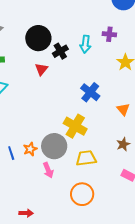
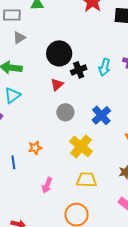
gray circle: (54, 146) -> (65, 112), moved, size x0.7
orange star: (30, 149) -> (35, 148), moved
pink arrow: (48, 170) -> (47, 185), turned 35

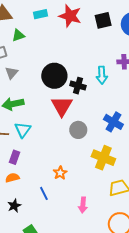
black cross: (79, 70) -> (78, 86), turned -35
red triangle: (57, 85) -> (62, 106), size x1.6

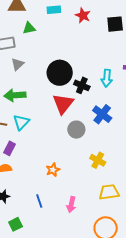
red star: (70, 16) -> (83, 15), size x0.7
blue cross: (113, 122) -> (102, 114), moved
yellow cross: (103, 158) -> (98, 160), size x0.7
blue line: (44, 193) -> (39, 201), moved

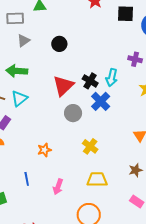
black circle: (60, 73) -> (59, 44), moved, size x0.6
cyan arrow: (107, 78) -> (112, 78), moved
black cross: (82, 85) -> (90, 81), moved

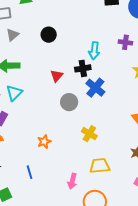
cyan arrow: (112, 78) -> (94, 51), moved
black cross: (90, 81) -> (83, 68), turned -35
red triangle: (63, 86) -> (57, 76), size x0.6
pink arrow: (58, 187) -> (72, 181), moved

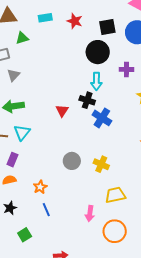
black circle: (49, 35) -> (98, 52), moved, size x1.5
black cross: (83, 68) -> (87, 100), turned 35
gray circle: (69, 102) -> (72, 161), moved
orange star: (44, 142) -> (40, 187), moved

